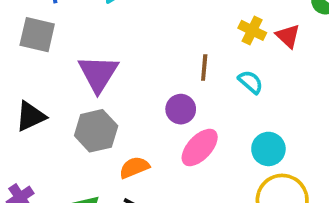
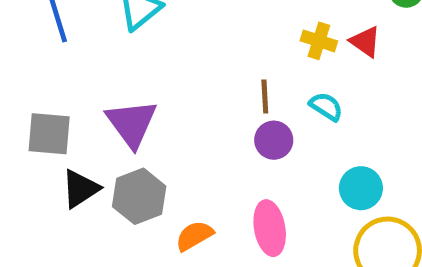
gray square: (37, 35) -> (49, 134), moved
purple circle: (181, 109) -> (274, 140), moved
black triangle: (31, 116) -> (80, 189), moved
pink ellipse: (200, 147) -> (270, 228), moved, turned -45

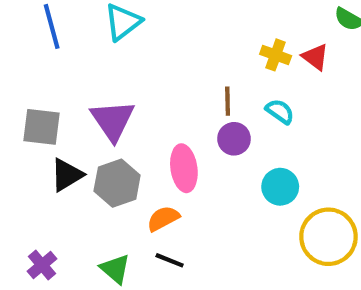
cyan circle: (361, 188) -> (280, 187), moved
pink ellipse: (270, 228) -> (184, 168), moved

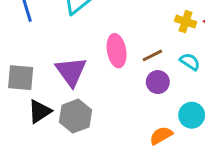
brown line: (228, 101) -> (152, 55), turned 66
pink ellipse: (184, 168) -> (117, 51), moved
orange semicircle: (163, 219) -> (161, 136), moved

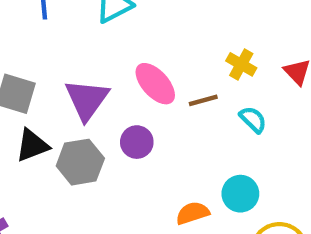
yellow cross: (186, 22) -> (241, 64), moved
pink ellipse: (117, 51) -> (155, 84), turned -44
purple circle: (158, 82) -> (137, 142), moved

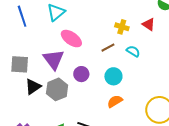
pink ellipse: (155, 84) -> (71, 39), moved
cyan circle: (240, 194) -> (113, 76), moved

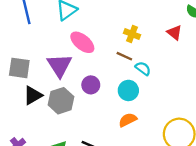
yellow cross: (122, 27) -> (132, 34), moved
brown line: (108, 48) -> (124, 56), turned 48
cyan semicircle: (133, 51) -> (143, 68), moved

